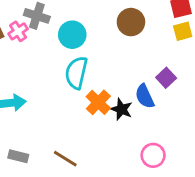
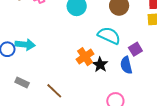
cyan semicircle: (76, 73) -> (109, 36), moved, turned 90
blue semicircle: (145, 96) -> (126, 65), moved

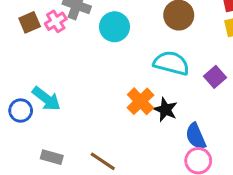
cyan arrow: (25, 45) -> (46, 99), turned 42
blue semicircle: (126, 65) -> (196, 136), moved

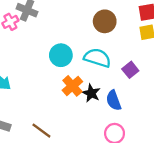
cyan circle: (114, 27) -> (61, 55), moved
blue semicircle: (196, 136) -> (114, 100), moved

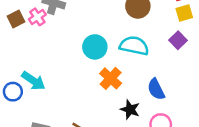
purple square: (130, 70) -> (178, 40), moved
black star: (91, 93) -> (130, 110), moved

